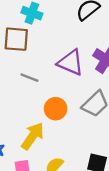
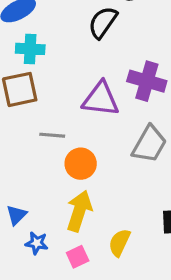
orange circle: (56, 109) -> (81, 164), moved

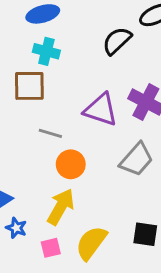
yellow semicircle: (119, 243) -> (91, 243), size x1.4

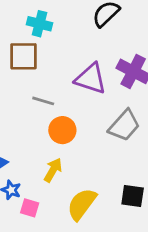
yellow arrow: (61, 207) -> (53, 170), size x0.7
pink square: (51, 248) -> (30, 208), moved, turned 30

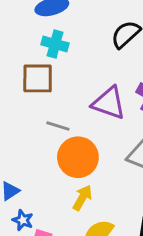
orange circle: (62, 130) -> (78, 157), size x1.4
yellow arrow: (53, 170) -> (82, 198), moved

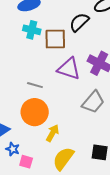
brown square: (38, 78) -> (55, 39), moved
orange circle: (78, 157) -> (35, 112), moved

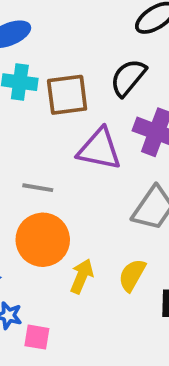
black semicircle: (79, 22) -> (128, 78), moved
yellow semicircle: (63, 159) -> (132, 275), moved, size x0.7

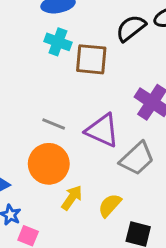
black semicircle: (128, 78) -> (131, 28), moved
purple triangle: (99, 149) -> (102, 130), moved

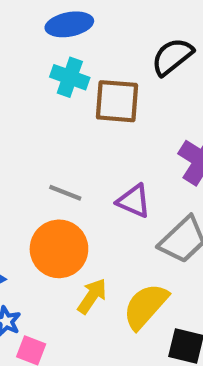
purple triangle: (102, 130) -> (134, 201), size x0.7
yellow semicircle: (110, 205) -> (145, 306), size x1.4

